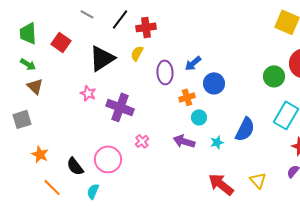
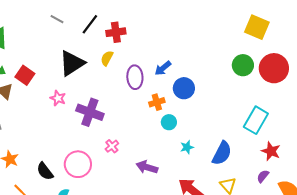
red square: (61, 42) -> (25, 75), moved
green circle: (274, 76) -> (243, 65), moved
blue semicircle: (245, 129) -> (222, 153), moved
purple arrow: (184, 141) -> (147, 167), moved

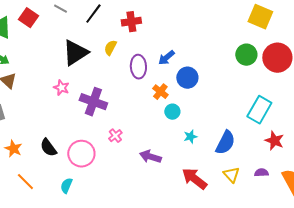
red cross: (116, 32) -> (131, 22), moved
red square: (25, 75) -> (28, 18), moved
orange cross: (157, 102) -> (160, 92), turned -35
black semicircle: (45, 171) -> (48, 148), moved
purple semicircle: (263, 176) -> (261, 173), moved, turned 48

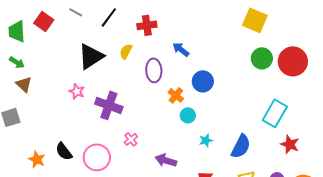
yellow square: (260, 17) -> (255, 20), moved
blue arrow: (166, 58) -> (181, 49), moved, turned 78
orange star: (13, 149) -> (37, 159), moved

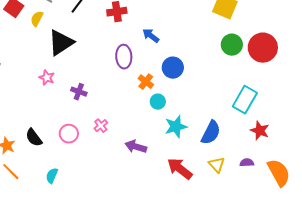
yellow semicircle: (126, 51) -> (37, 19), moved
purple cross: (109, 105) -> (79, 92), size x0.6
cyan star: (206, 140) -> (176, 127), size x1.6
pink circle: (97, 157) -> (69, 134), moved, size x0.7

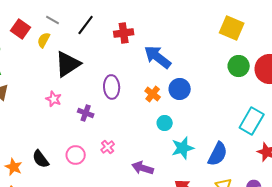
blue arrow: (151, 36) -> (158, 57), size x1.6
purple ellipse: (124, 57) -> (112, 87), moved
orange cross: (146, 82) -> (153, 94), moved

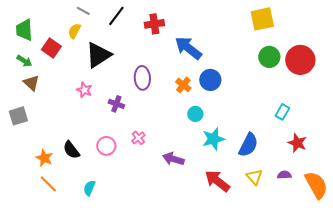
yellow square: (232, 28) -> (262, 19), turned -35
red square: (21, 29) -> (51, 48), moved
cyan rectangle: (252, 121) -> (282, 112), size x0.6

